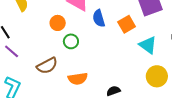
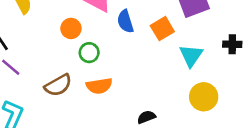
cyan triangle: (148, 45) -> (191, 56), turned 30
orange semicircle: (78, 79) -> (99, 86), moved

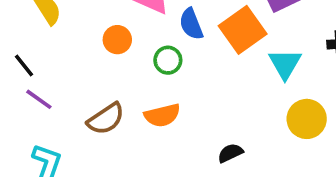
orange square: (162, 29) -> (243, 30), size x1.4
green circle: (89, 53) -> (168, 60), moved

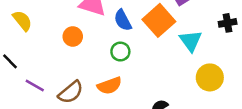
green circle: (168, 60) -> (120, 52), moved
purple line: (39, 99) -> (35, 85), moved

